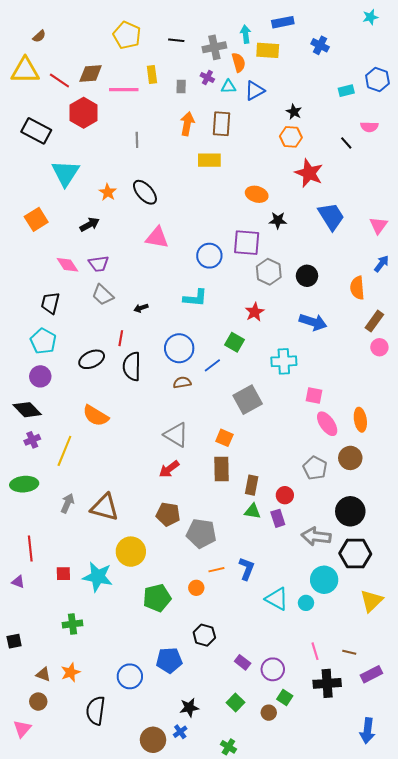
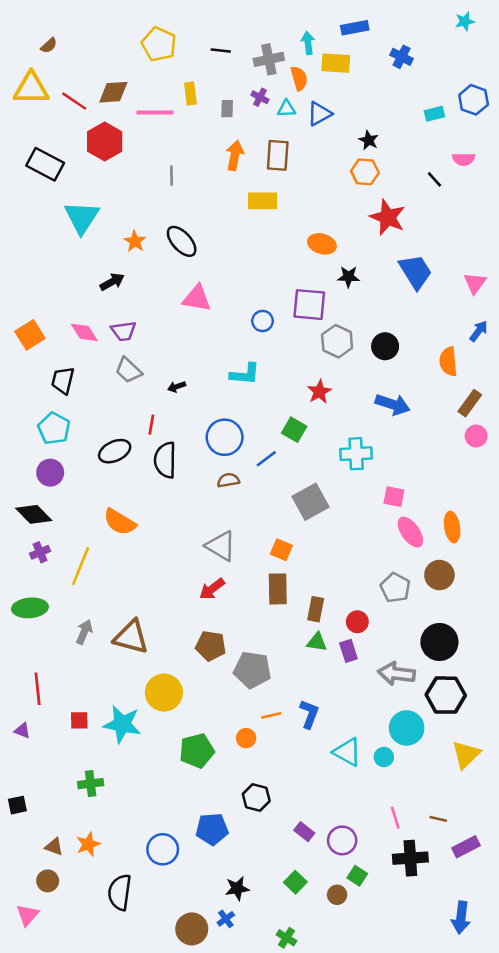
orange square: (36, 219) -> (30, 335), moved
blue circle: (209, 256) -> (263, 321), size x0.7

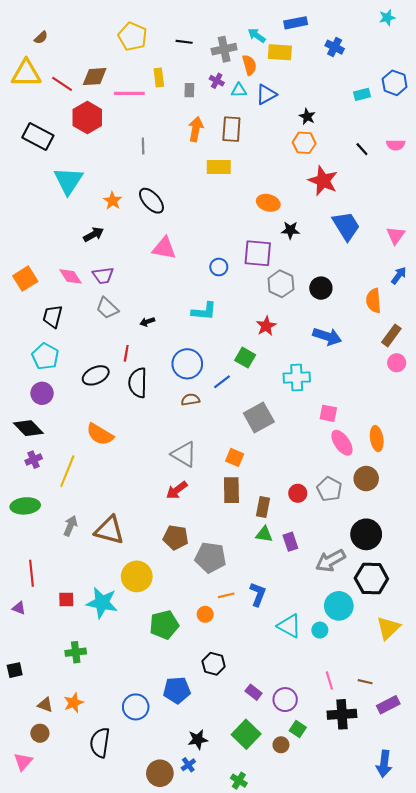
cyan arrow: (308, 43) -> (257, 35), turned -48
pink semicircle: (463, 159) -> (396, 145), moved
red circle: (357, 622) -> (298, 493), moved
gray arrow: (396, 674) -> (330, 561), turned -36
green square: (295, 882) -> (246, 734), size x1.5

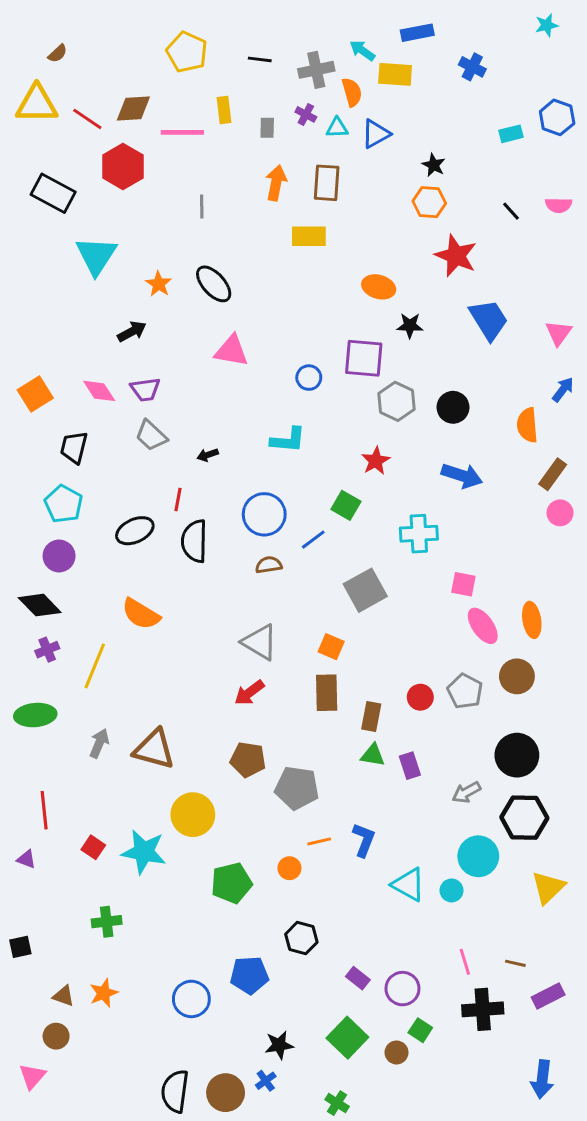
gray arrow: (330, 561) -> (466, 792), size x0.7
red square: (66, 600) -> (93, 847), turned 35
black semicircle: (100, 743) -> (175, 1091), moved

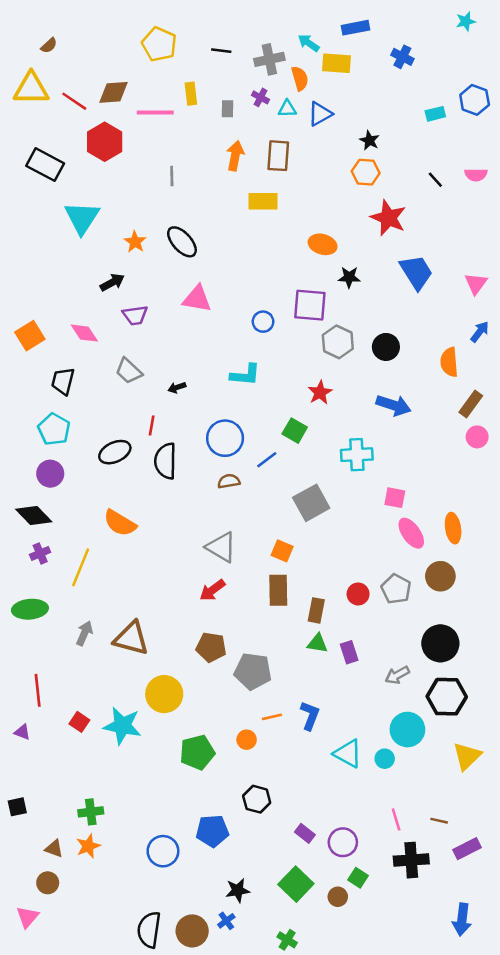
purple trapezoid: (145, 389) -> (135, 315), moved
green cross: (107, 922) -> (91, 812), moved

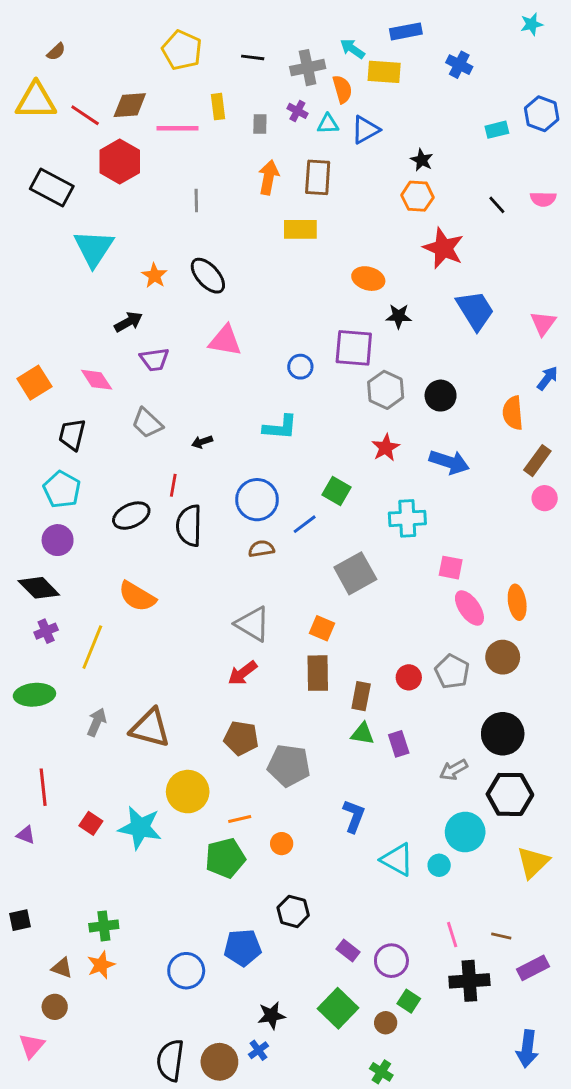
red star: (320, 393) -> (386, 448), moved
orange line: (272, 717) -> (240, 819), moved
green cross: (287, 940) -> (381, 1072), moved

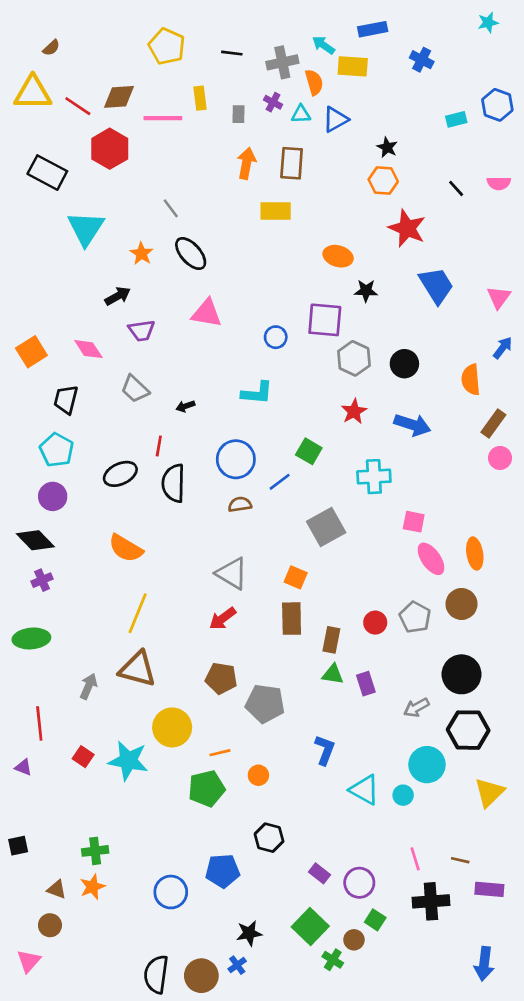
gray line: (196, 200) -> (171, 208), moved, turned -36
yellow line: (92, 647) -> (138, 613), moved
gray arrow: (97, 722) -> (88, 686), moved
purple rectangle: (533, 968) -> (489, 889), turned 32
green cross: (381, 1072) -> (333, 960), moved

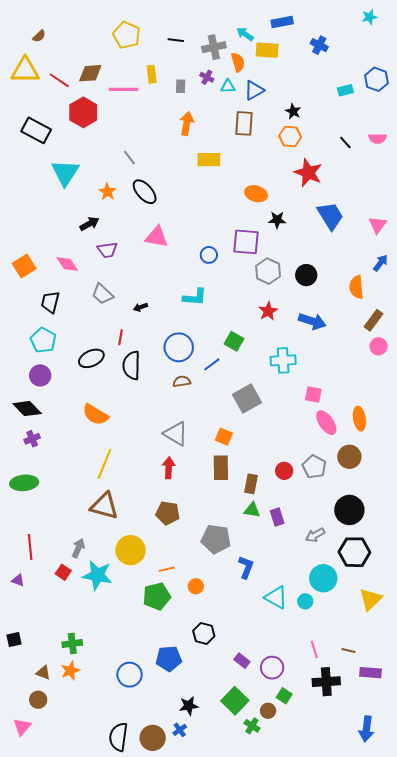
brown rectangle: (292, 163) -> (244, 123), moved
red arrow: (223, 619) -> (169, 468), turned 130
gray arrow: (88, 686) -> (78, 548), moved
gray pentagon: (265, 704) -> (216, 539), moved

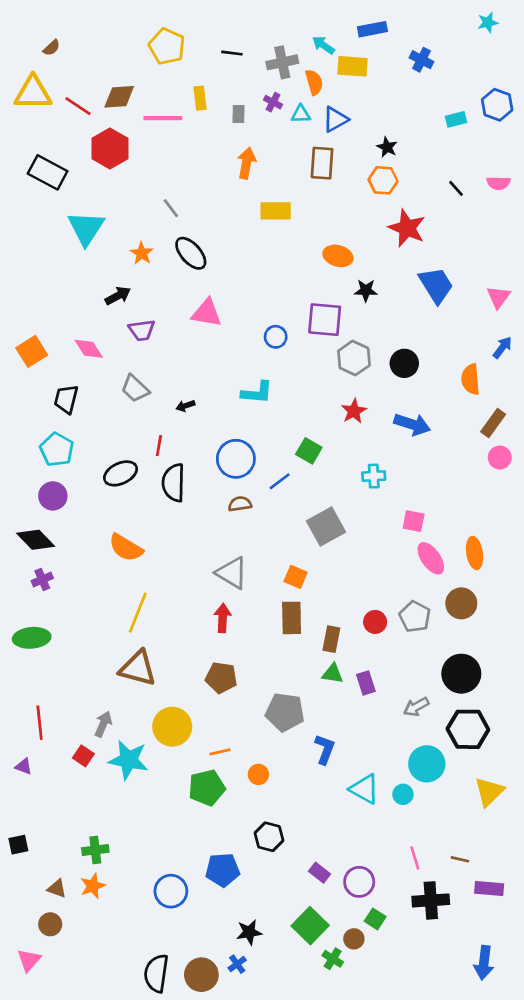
cyan cross: (283, 360) -> (374, 476), size x0.7

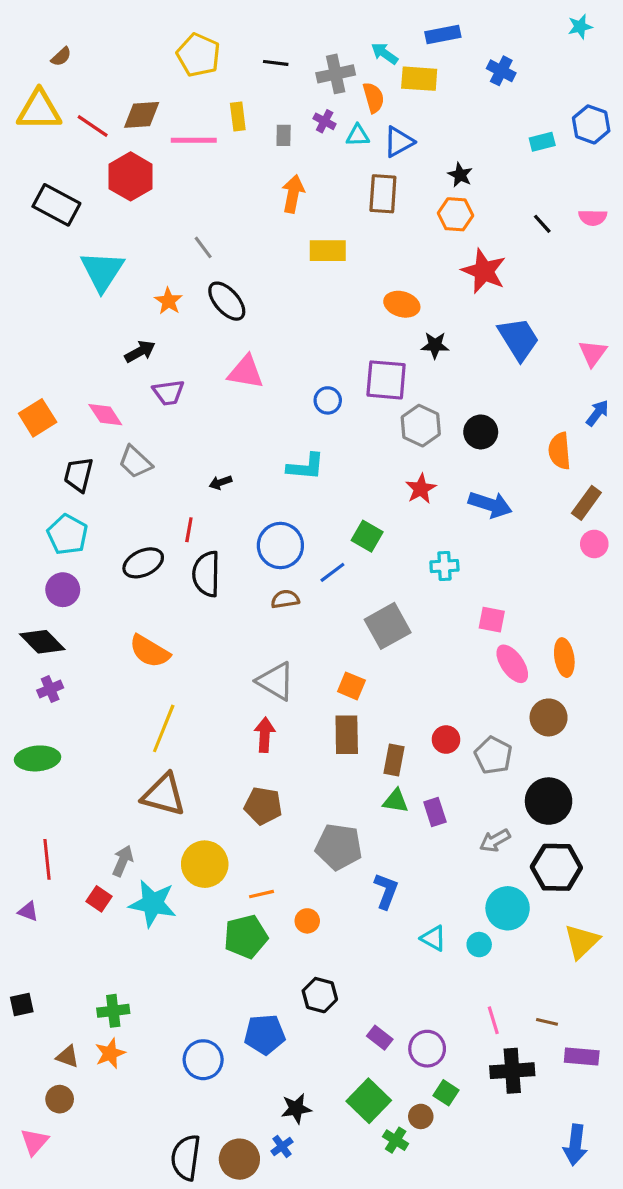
gray trapezoid: (135, 389) -> (135, 462), moved
gray pentagon: (415, 617) -> (493, 755), moved
cyan triangle: (364, 789) -> (433, 938), size x0.7

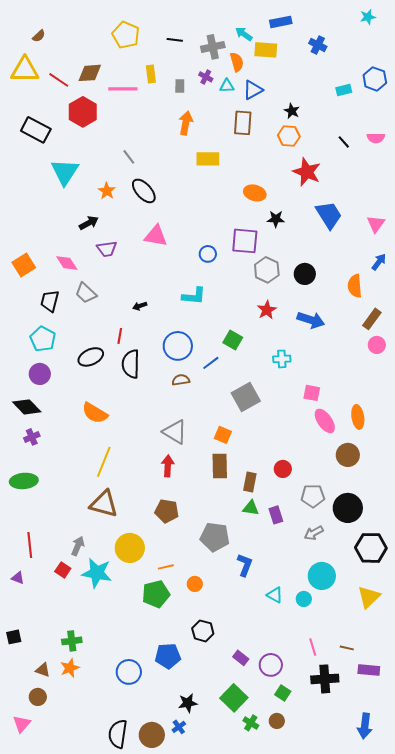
gray pentagon: (493, 755) -> (313, 496), moved, turned -30
black hexagon: (556, 867) -> (371, 548), moved
brown circle: (421, 1116) -> (277, 721), moved

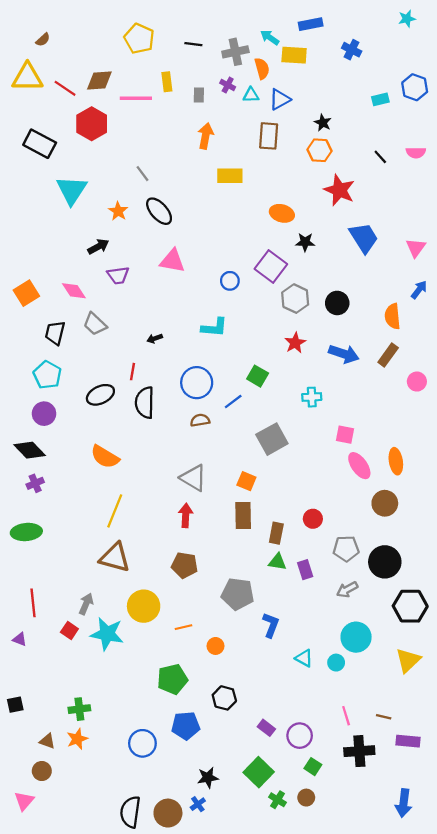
purple square: (245, 241) -> (271, 266), turned 32
brown rectangle: (372, 319) -> (388, 355), moved
green pentagon: (156, 594) -> (172, 679), moved

